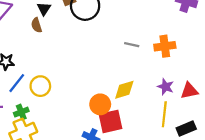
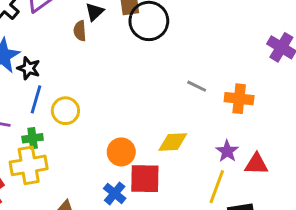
blue line: (17, 83) -> (36, 99), turned -36
orange circle: (100, 104) -> (121, 152), moved

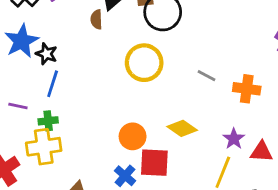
yellow circle: (65, 111) -> (144, 63), moved, size x1.4
yellow diamond: (173, 142) -> (182, 128), turned 36

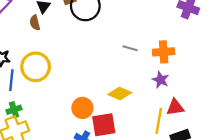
yellow circle: (144, 63) -> (36, 67), moved
purple star: (234, 139) -> (161, 80), moved
red triangle: (261, 152) -> (175, 107), moved

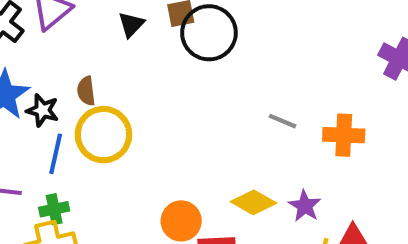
brown semicircle: (35, 23) -> (86, 91), moved
purple star: (161, 80) -> (305, 206), moved

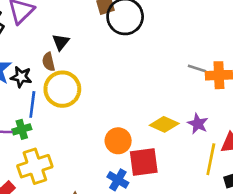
black triangle: (131, 24) -> (61, 42), moved
gray line: (282, 121) -> (197, 69), moved
green cross: (54, 209) -> (22, 129), moved

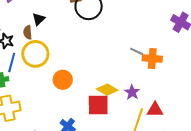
orange circle: (118, 141) -> (63, 80), moved
red square: (144, 162) -> (98, 105), moved

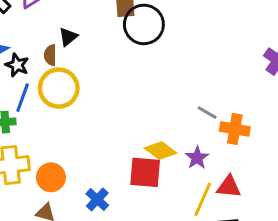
gray line: (137, 51) -> (207, 113), moved
orange cross: (152, 58) -> (235, 129), moved
orange circle: (63, 80) -> (51, 177), moved

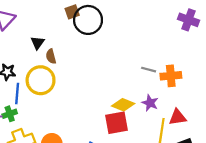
brown semicircle: (50, 55) -> (51, 56), moved

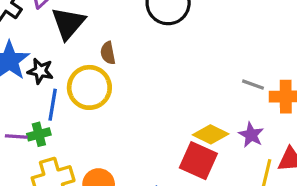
black triangle: (38, 43) -> (68, 23), moved, size x1.6
red square: (116, 123) -> (198, 161), turned 30

